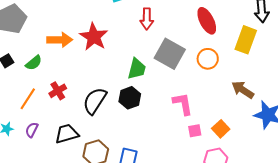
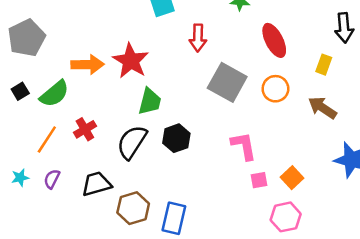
yellow rectangle: (246, 40) -> (324, 65), size x0.6
green semicircle: (34, 63) -> (54, 94), size x1.4
green trapezoid: (137, 69) -> (150, 101), moved
brown arrow: (243, 90) -> (322, 108), moved

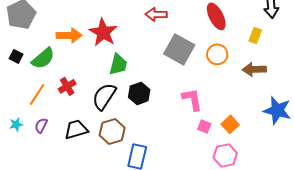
red arrow: (198, 38) -> (156, 14), turned 90
black square: (20, 91) -> (16, 56), turned -32
brown arrow: (322, 108) -> (254, 69), turned -35
pink square: (259, 180) -> (204, 126), turned 32
brown hexagon: (133, 208) -> (112, 131), moved

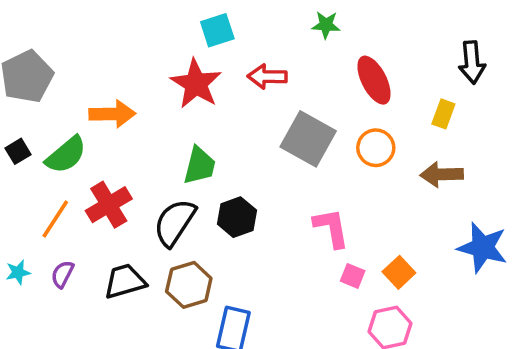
red star: (103, 32) -> (196, 84), moved
black square: (16, 56) -> (18, 151), turned 32
red cross: (67, 86) -> (109, 205), size x1.4

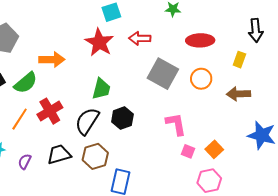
red ellipse: (374, 80) -> (200, 40), turned -64
purple semicircle: (62, 274) -> (25, 161), moved

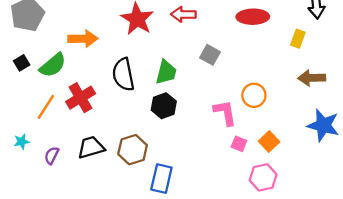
gray square: (163, 74) -> (210, 55), size x0.6
orange circle: (201, 79) -> (254, 95), moved
green trapezoid: (101, 89) -> (166, 72), moved
brown arrow: (238, 94) -> (312, 78), moved
black semicircle: (87, 121) -> (123, 74), moved, turned -44

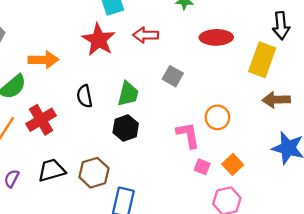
yellow rectangle: (298, 39) -> (262, 60), size x1.8
black semicircle: (123, 74) -> (85, 96), size x0.7

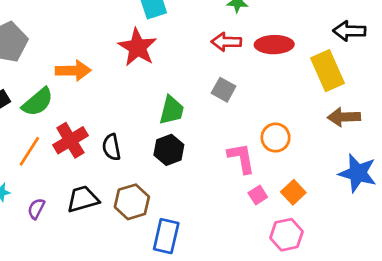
black arrow: (281, 26) -> (349, 31), turned 96
red arrow: (146, 35) -> (226, 42), moved
yellow rectangle: (262, 60) -> (328, 71), turned -44
black semicircle: (85, 96) -> (111, 147), moved
pink square: (202, 167) -> (258, 195), turned 35

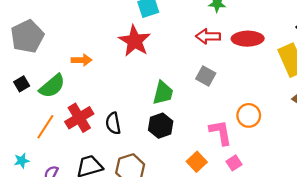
orange arrow: (73, 71) -> (82, 60), size x0.7
orange square: (293, 192) -> (197, 162), moved

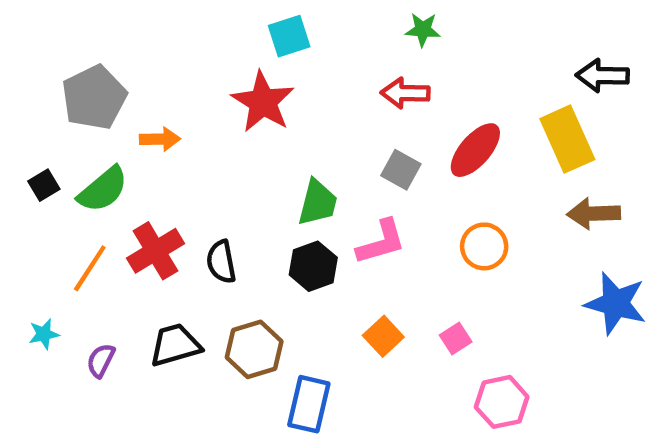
gray pentagon: (27, 36) -> (94, 97), moved
red ellipse: (248, 39) -> (475, 150), moved, turned -48
pink L-shape: (220, 132) -> (381, 242), moved, turned 84

